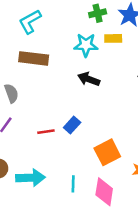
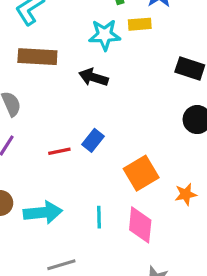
black arrow: (89, 79) -> (93, 77), moved

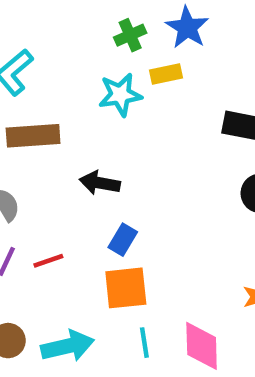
black arrow: (93, 77) -> (100, 183), moved
red line: (59, 151) -> (48, 261), moved
orange square: (141, 173) -> (126, 288), moved, turned 32

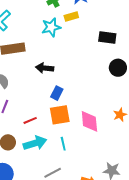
red line: (48, 261) -> (30, 120), moved
cyan line: (144, 343) -> (63, 144), moved
pink diamond: (202, 346) -> (89, 121), moved

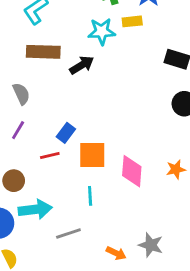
black arrow: (45, 68) -> (82, 65), moved, turned 132
blue rectangle: (57, 93) -> (66, 133), moved
cyan arrow: (35, 143) -> (35, 209), moved

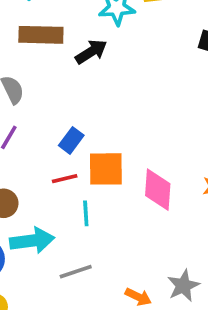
red line: (50, 156) -> (65, 179), moved
cyan line: (90, 196) -> (86, 213), moved
gray star: (151, 245) -> (183, 286), turned 30

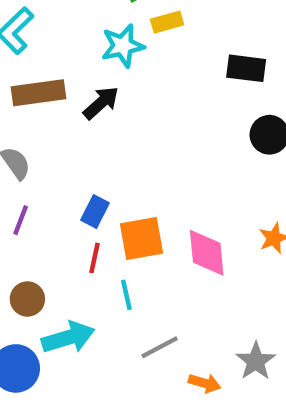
red line: (65, 179) -> (95, 258), turned -55
gray line: (76, 272) -> (160, 347), moved

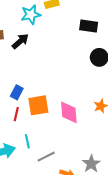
cyan line: (126, 295) -> (27, 141), moved

